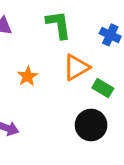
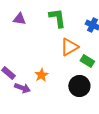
orange star: (28, 76) -> (41, 75), moved

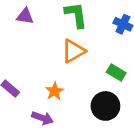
orange triangle: (69, 47) -> (73, 51), moved
purple arrow: (22, 88) -> (42, 118), moved

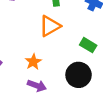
purple arrow: (42, 118) -> (37, 86), moved

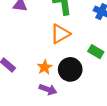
black circle: (79, 75) -> (70, 69), moved

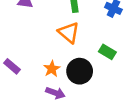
orange triangle: (60, 34) -> (69, 33), turned -50

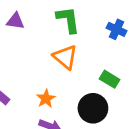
black circle: (80, 71) -> (93, 108), moved

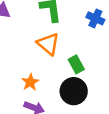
green rectangle: (110, 79) -> (76, 64), moved, turned 30

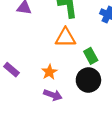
orange triangle: (48, 44) -> (65, 38), turned -40

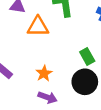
orange triangle: (65, 38) -> (38, 27), moved

